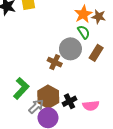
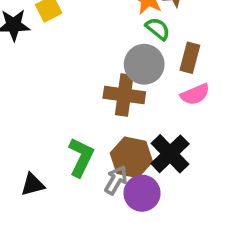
brown cross: (55, 62) -> (124, 95), size x1.5
black cross: (70, 101) -> (170, 154), size x1.5
pink semicircle: (91, 106) -> (195, 94), moved

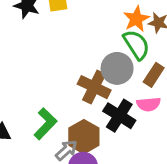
green semicircle: (158, 29) -> (136, 45), size x1.5
black cross: (170, 154) -> (119, 116), moved, turned -32

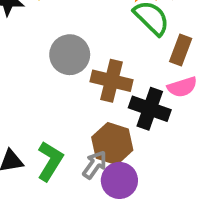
gray circle: (117, 68) -> (70, 55), moved
green L-shape: (45, 124) -> (50, 161), moved

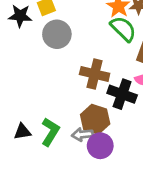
gray circle: (70, 55) -> (57, 34), moved
gray arrow: (95, 165) -> (82, 134), turned -132

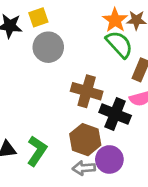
gray arrow: (82, 134) -> (84, 168), moved
purple circle: (100, 146) -> (109, 159), moved

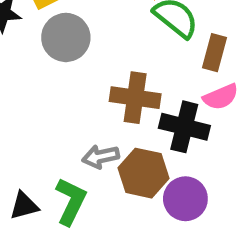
gray arrow: (84, 168) -> (101, 157), moved

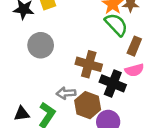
gray circle: (66, 37) -> (41, 45), moved

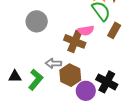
pink semicircle: (134, 70) -> (86, 31), moved
black cross: (113, 83) -> (107, 82), moved

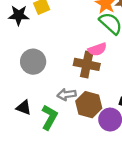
gray circle: (37, 21) -> (33, 62), moved
black triangle: (15, 76) -> (24, 107), moved, turned 32

